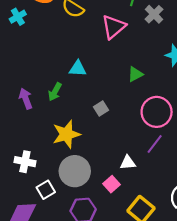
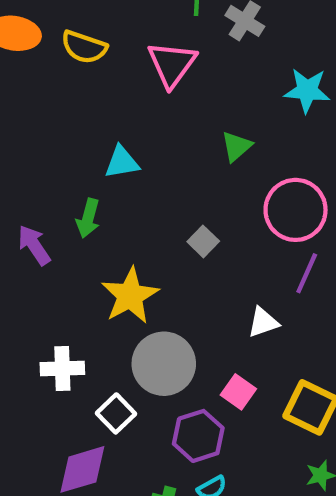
gray square: (101, 109) -> (203, 241), moved
pink square: (111, 184) -> (238, 392), moved

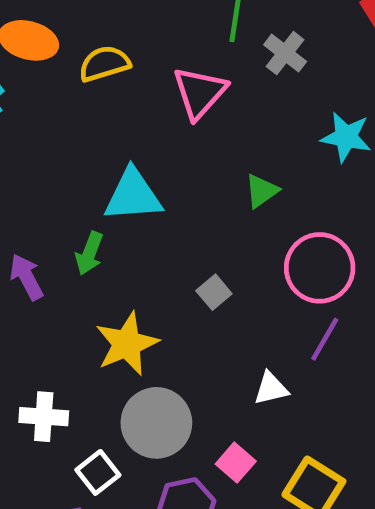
yellow semicircle: (84, 47) -> (104, 64), turned 138
cyan triangle: (122, 162) -> (133, 195), size x1.5

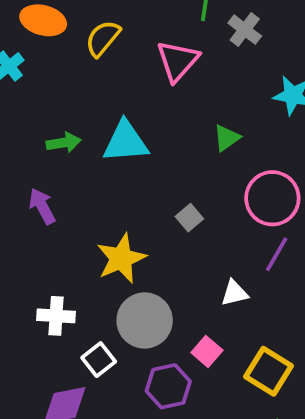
yellow semicircle: (104, 64) -> (103, 38), turned -33
green arrow: (89, 253) -> (64, 143), moved, turned -120

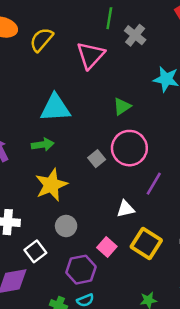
green arrow: (64, 143) -> (43, 145), moved
pink circle: (272, 198) -> (129, 148), moved
gray circle: (145, 320) -> (66, 226), size x0.6
yellow square: (269, 371) -> (146, 243), moved

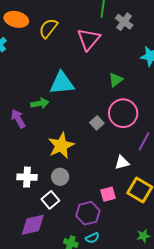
green arrow: (43, 145) -> (40, 103), moved
gray circle: (66, 226) -> (60, 177), moved
pink square: (107, 247) -> (108, 194), turned 35

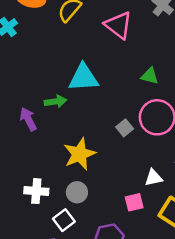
pink triangle: (89, 39) -> (118, 25), turned -35
green triangle: (116, 80) -> (150, 76), turned 49
pink square: (108, 194) -> (134, 202), moved

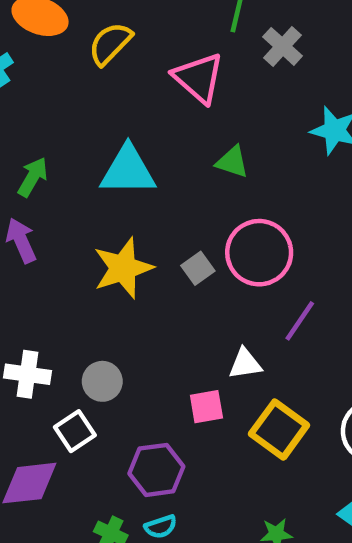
green triangle: (150, 76) -> (232, 162), moved
green arrow: (55, 101) -> (33, 177), moved, turned -55
yellow star: (80, 154) -> (123, 268), moved

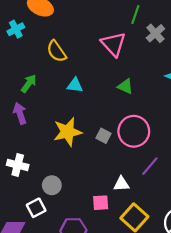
yellow semicircle: (110, 44) -> (56, 51), moved, turned -85
cyan triangle: (128, 171) -> (75, 85), size x0.6
gray square: (198, 268) -> (104, 136), turned -32
white cross: (27, 374) -> (18, 165), moved

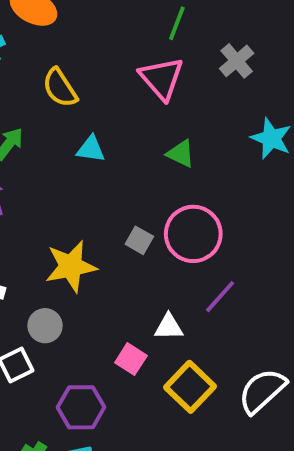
green line: (135, 15) -> (177, 23), moved
yellow star: (68, 132) -> (71, 266), moved
pink square: (101, 203) -> (131, 359), turned 35

